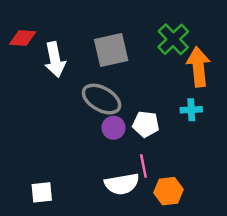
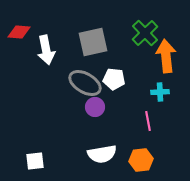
white pentagon: (146, 124) -> (114, 79), moved
pink line: (143, 166) -> (148, 121), moved

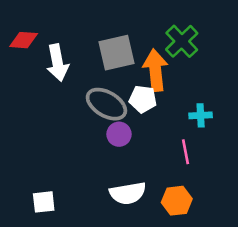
orange arrow: (166, 56) -> (155, 70), moved

